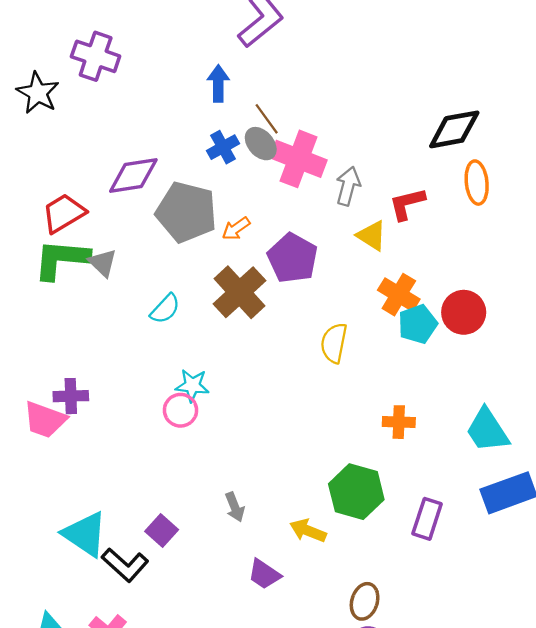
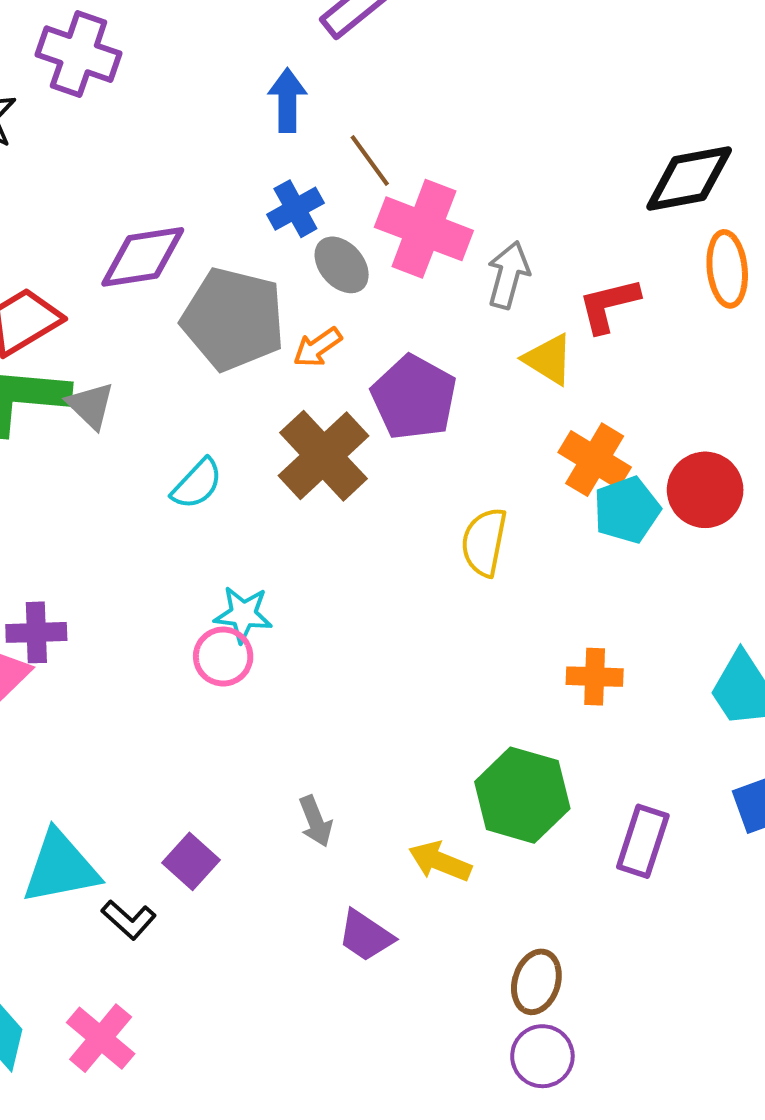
gray ellipse: (261, 144) -> (342, 265), moved
cyan triangle: (85, 534) -> (60, 867), turned -45
black L-shape: (125, 565) -> (129, 920), size x0.7

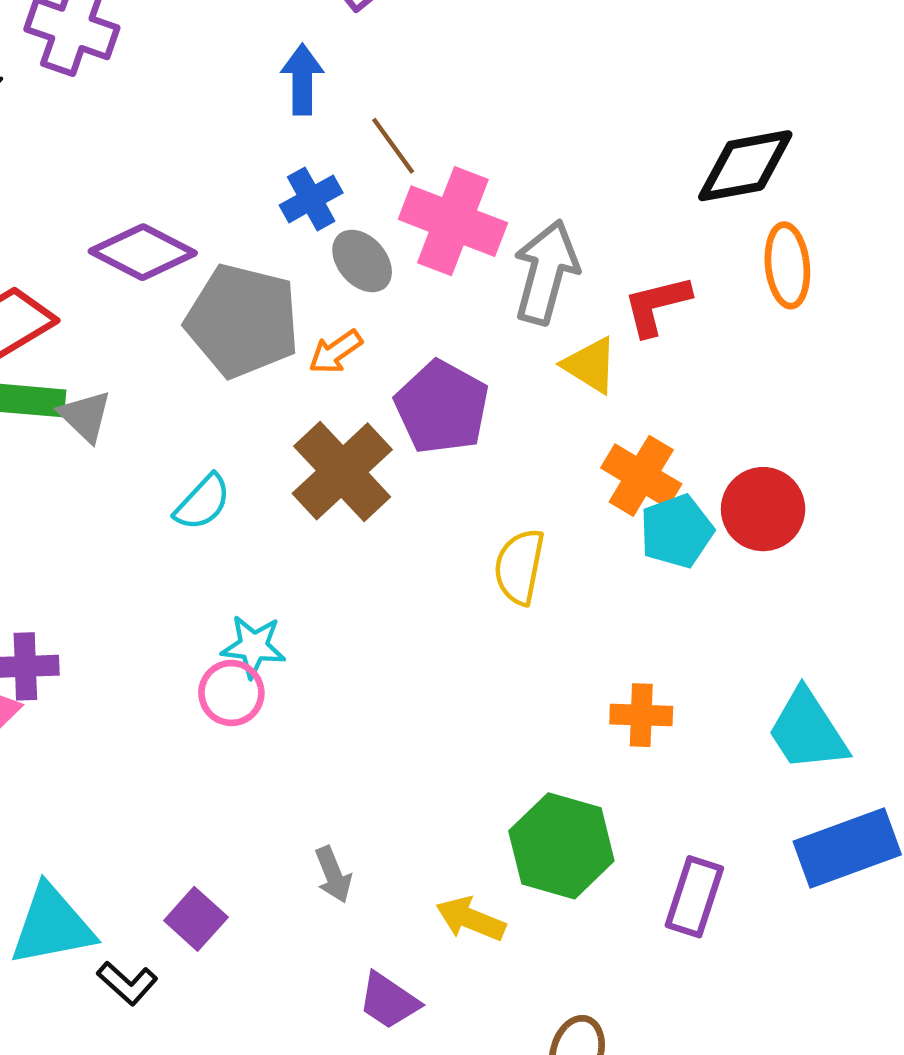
purple diamond: (143, 257) -> (143, 252), turned 36
gray arrow: (508, 275) -> (546, 272), size x1.4

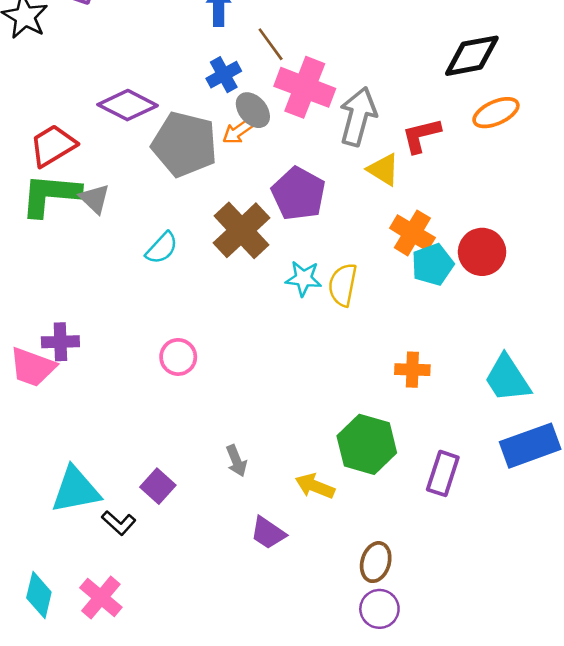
orange ellipse: (787, 265) -> (496, 113), turned 72
orange arrow: (336, 352) -> (238, 132), moved
cyan star: (254, 646) -> (304, 278), moved

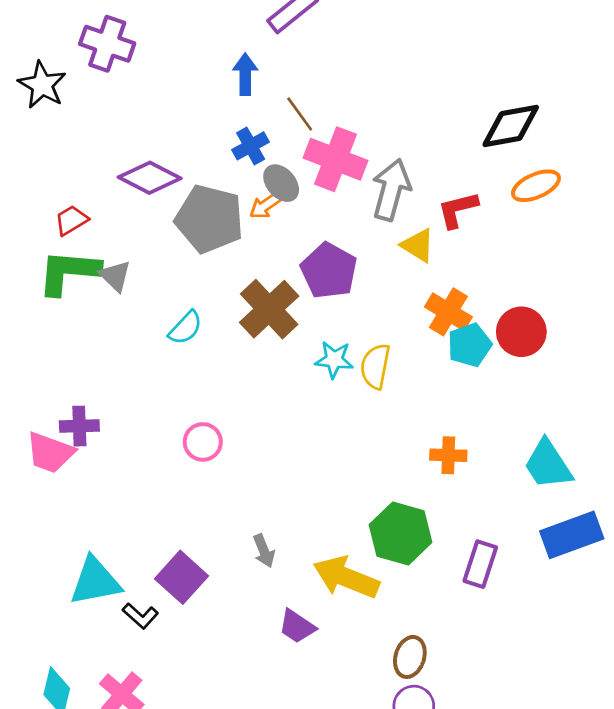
red trapezoid: (53, 146) -> (71, 220), size x0.7
purple square: (158, 486) -> (182, 577), size x1.4
yellow arrow: (315, 486) -> (346, 577), size x1.6

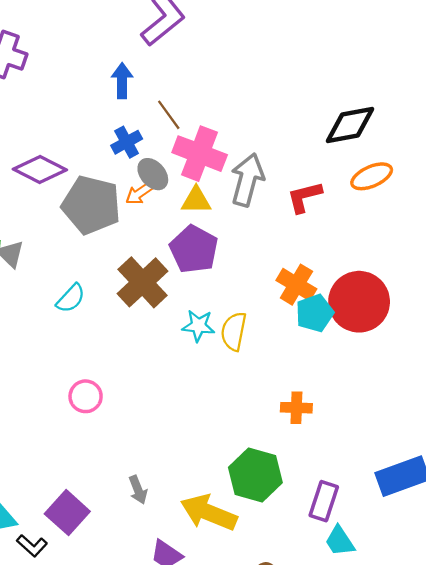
yellow triangle: (418, 245) -> (196, 200), moved, turned -32
red circle: (521, 332) -> (359, 302), size x1.4
cyan trapezoid: (548, 465) -> (340, 541), moved, size x0.7

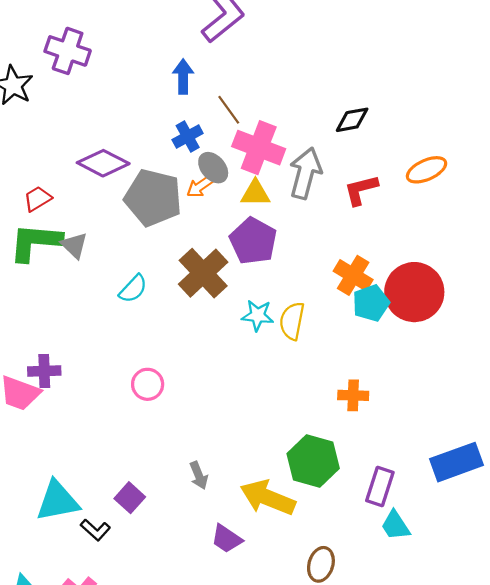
black diamond: (350, 125) -> (352, 120), moved, size x0.7
purple square: (67, 513) -> (130, 498), size x0.7

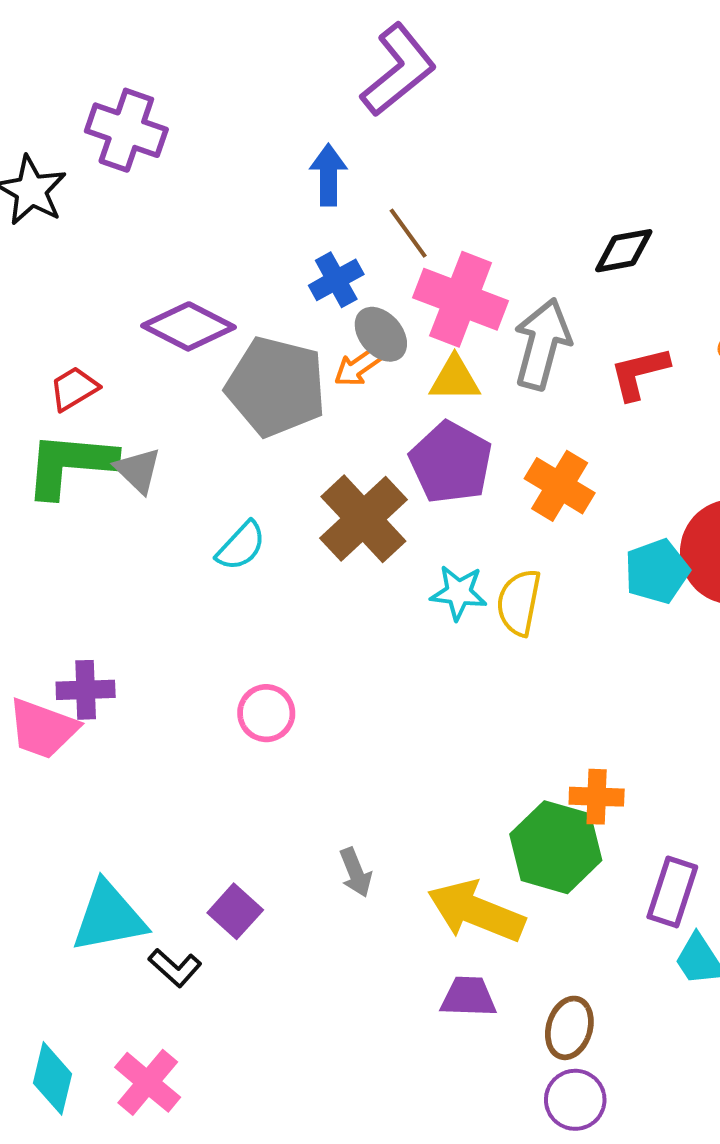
orange cross: (353, 275) -> (560, 486), moved
orange cross: (353, 395) -> (597, 797), moved
purple trapezoid: (226, 539) -> (468, 997), moved, turned 148

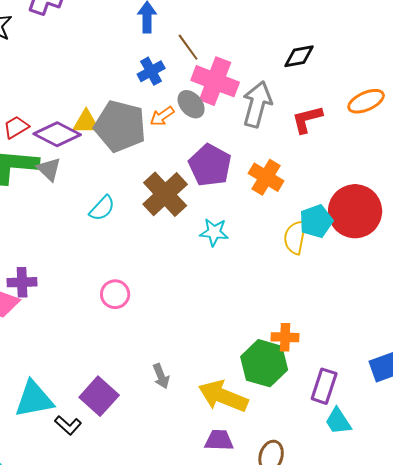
purple diamond: (189, 326) -> (57, 134), moved
gray ellipse: (381, 334) -> (191, 104), moved
yellow triangle: (455, 379) -> (86, 122), moved
yellow semicircle: (519, 602) -> (295, 237), moved
purple square: (235, 911) -> (99, 396), size x1.4

